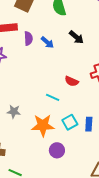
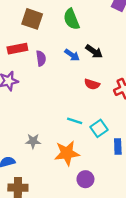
blue arrow: (47, 42) -> (72, 55), moved
red semicircle: (72, 81) -> (92, 84), moved
cyan square: (70, 122) -> (99, 128), moved

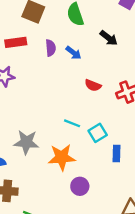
black arrow: (94, 51) -> (109, 38), moved
purple semicircle: (41, 58) -> (51, 48), moved
gray star: (33, 141) -> (26, 142), size x1.5

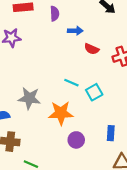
blue arrow: (74, 53) -> (75, 31), moved, turned -40
blue rectangle: (116, 153) -> (111, 133), moved

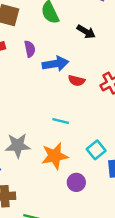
blue arrow: (75, 31) -> (55, 64), size x1.5
cyan square: (94, 92) -> (96, 150), moved

